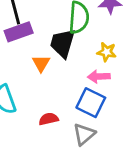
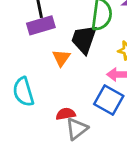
gray triangle: (84, 134) -> (77, 129), moved

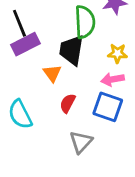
red semicircle: (66, 114) -> (68, 103), moved, turned -42

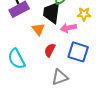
pink arrow: (113, 79) -> (68, 28), moved
gray triangle: (81, 142) -> (60, 77), turned 30

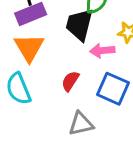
orange triangle: (38, 29) -> (29, 47), moved, size x1.5

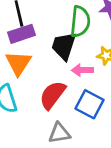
red semicircle: (70, 81) -> (52, 95), size x1.6

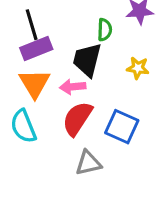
green semicircle: (80, 22) -> (105, 30), size x0.6
pink arrow: (82, 70) -> (73, 87), moved

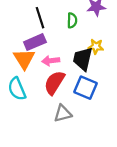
black line: (32, 25) -> (40, 18), moved
purple rectangle: (36, 49) -> (35, 42), moved
black trapezoid: (87, 60) -> (83, 59), moved

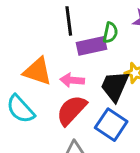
purple rectangle: (35, 42) -> (92, 46), moved
orange triangle: (24, 59) -> (38, 71), turned -50
cyan semicircle: (17, 89) -> (21, 109), turned -30

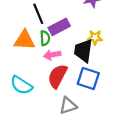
green semicircle: (110, 33) -> (45, 38), moved
orange triangle: (38, 71) -> (24, 40), moved

